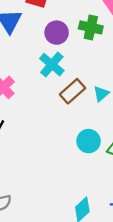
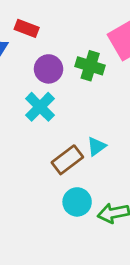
brown rectangle: (73, 91) -> (67, 160), moved

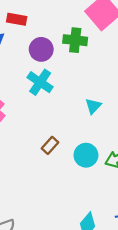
brown rectangle: (67, 160) -> (50, 145), moved, size x0.7

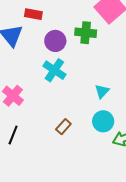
cyan circle: (86, 155) -> (103, 121), moved

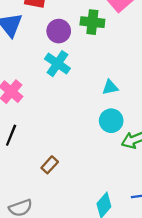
cyan triangle: (102, 91) -> (110, 87), turned 35
brown rectangle: (63, 127) -> (50, 165), moved

